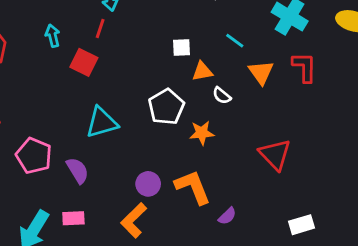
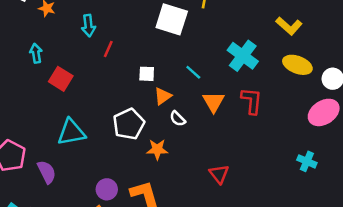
red line: (100, 28) -> (108, 49), moved
orange triangle: (202, 71) -> (163, 96), turned -30
red triangle: (275, 154) -> (219, 174), size x0.7

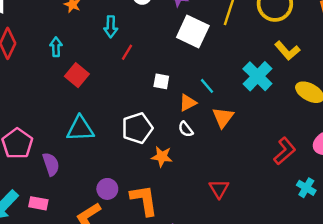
yellow L-shape: (289, 26) -> (287, 51), moved
orange triangle: (163, 96) -> (188, 103), moved
red L-shape: (252, 101) -> (285, 151), moved, turned 36

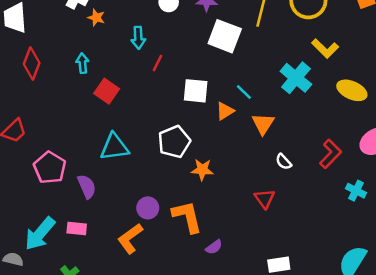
white square: (161, 81) -> (196, 91), size x1.5
white semicircle: (186, 129) -> (284, 162), moved

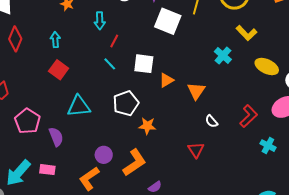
cyan cross: (296, 78) -> (223, 56), size x0.7
red square: (107, 91) -> (59, 70), moved
cyan line: (244, 92) -> (110, 64), moved
orange L-shape: (187, 217) -> (135, 163), turned 68

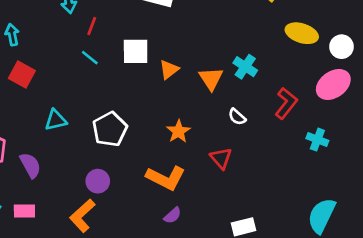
cyan cross: (223, 56) -> (245, 67), moved
white pentagon: (126, 103) -> (110, 129), moved
cyan triangle: (79, 106) -> (56, 120), size x0.7
orange star: (147, 126) -> (178, 131), moved, turned -30
orange L-shape: (135, 163) -> (166, 178), moved, turned 68

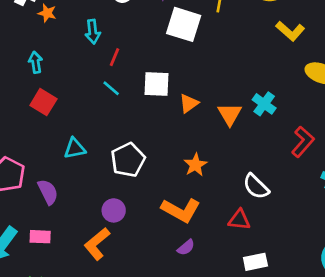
white semicircle: (237, 117) -> (256, 186), moved, size x1.5
red triangle: (221, 158) -> (239, 220), moved, turned -45

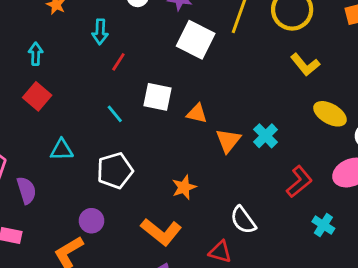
cyan line: (111, 88) -> (115, 114), moved
orange triangle: (189, 103) -> (197, 113), moved, turned 40

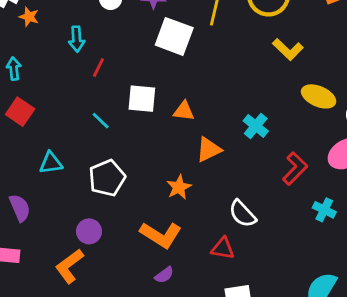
orange triangle: (228, 141) -> (209, 149), moved, turned 32

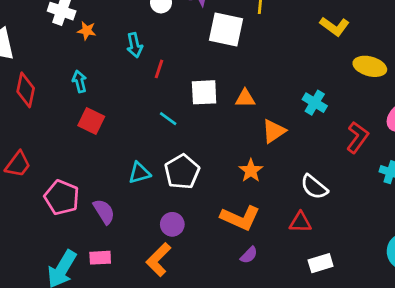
cyan triangle: (51, 163) -> (139, 173), moved

